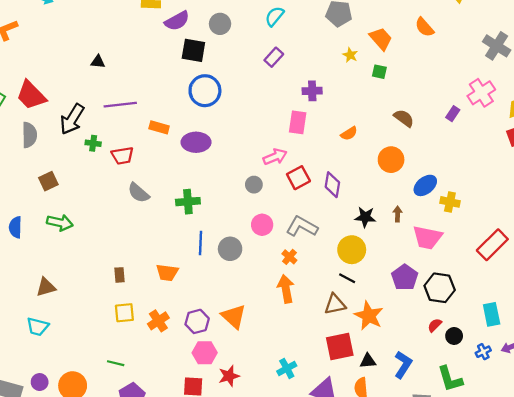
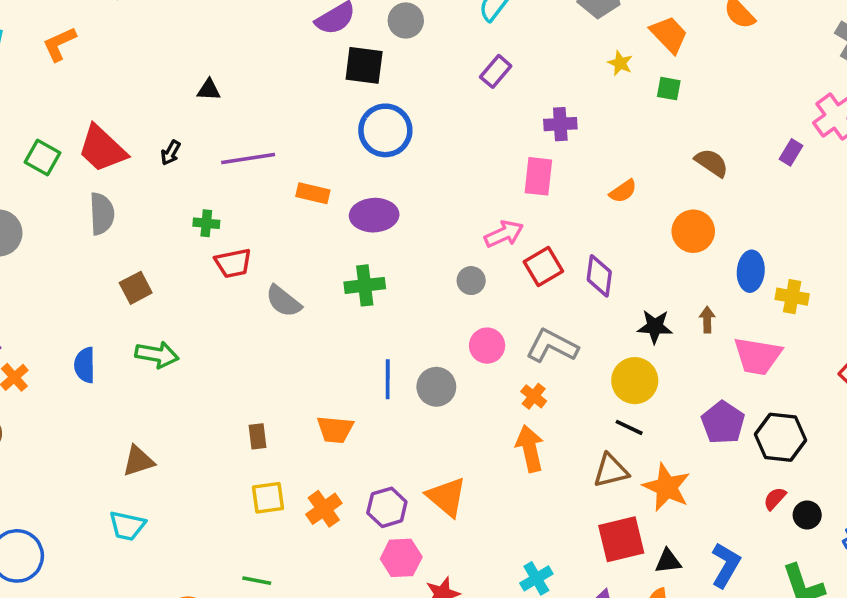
black arrow: (72, 119) -> (171, 153), moved, size x0.5
red trapezoid: (122, 156) -> (233, 263), moved
blue ellipse: (425, 185) -> (751, 271), turned -45
green cross: (188, 202) -> (365, 285), moved

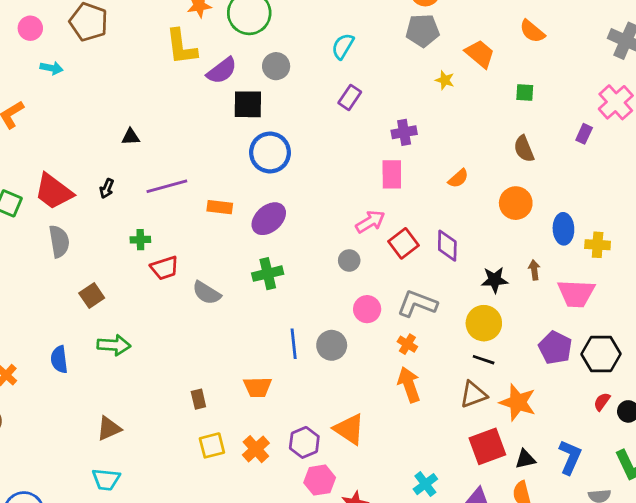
green square: (669, 89) -> (525, 93), moved
brown semicircle: (712, 163) -> (524, 149), turned -140
purple ellipse: (374, 215) -> (269, 219), turned -32

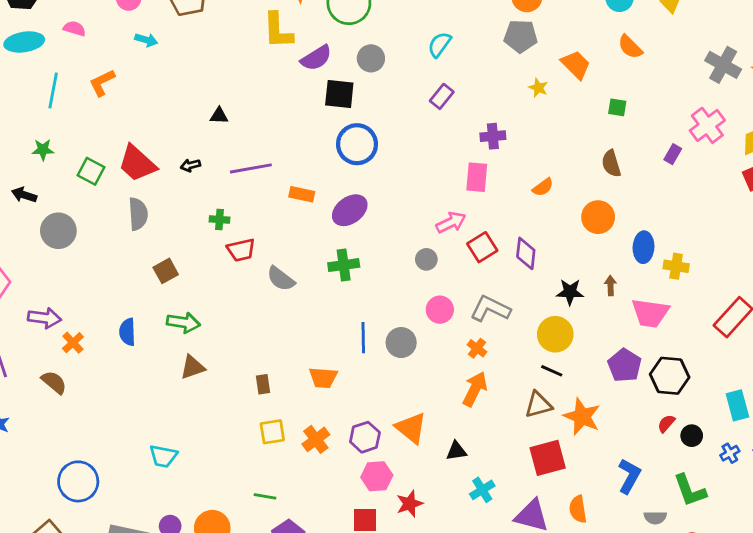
black arrow: (107, 188) -> (190, 165), turned 48
orange arrow: (409, 385) -> (475, 389), turned 40
brown triangle: (109, 429) -> (193, 367), moved
black triangle: (525, 459) -> (456, 451), moved

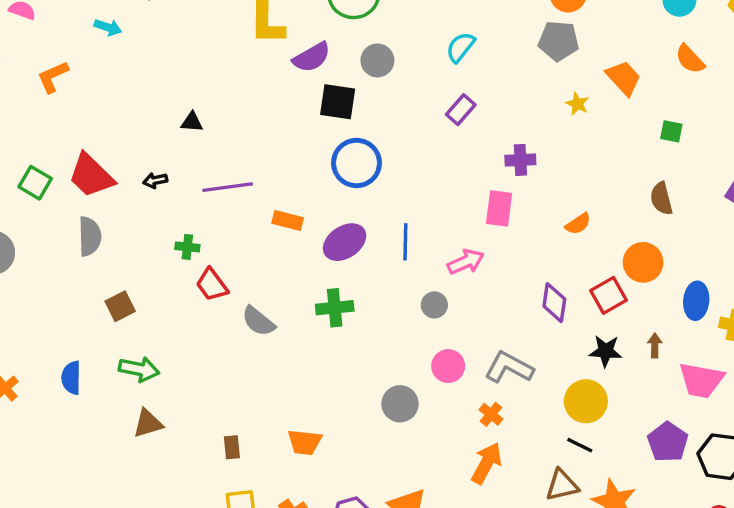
red square: (482, 247) -> (609, 295), moved
red trapezoid: (241, 250) -> (212, 285), turned 64
blue line: (363, 338) -> (405, 242), moved

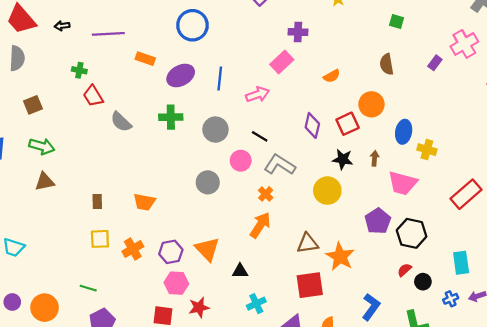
pink rectangle: (499, 208) -> (282, 62), turned 35
gray circle: (434, 305) -> (215, 130), moved, size x1.5
black line: (580, 445) -> (260, 136), moved

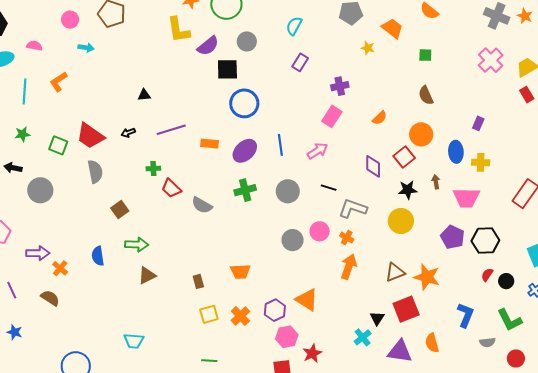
purple rectangle: (435, 63) -> (478, 123), moved
pink circle: (241, 161) -> (320, 231), moved
black triangle: (240, 271) -> (377, 318), moved, turned -42

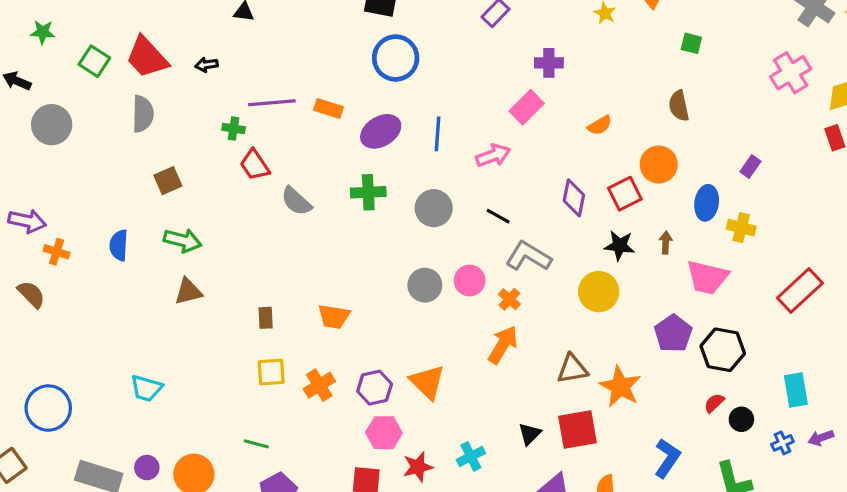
purple line: (171, 130) -> (272, 103), moved
orange cross: (60, 268) -> (57, 252), turned -35
cyan cross: (363, 337) -> (471, 456), moved

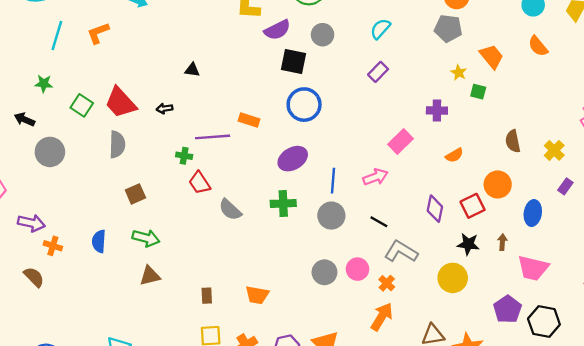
green square: (691, 43) -> (478, 92), moved
purple cross: (549, 63) -> (437, 111), moved
orange rectangle: (328, 109) -> (249, 120), moved
blue line: (438, 134) -> (333, 181), moved
yellow cross: (741, 228) -> (554, 150), moved, turned 30

